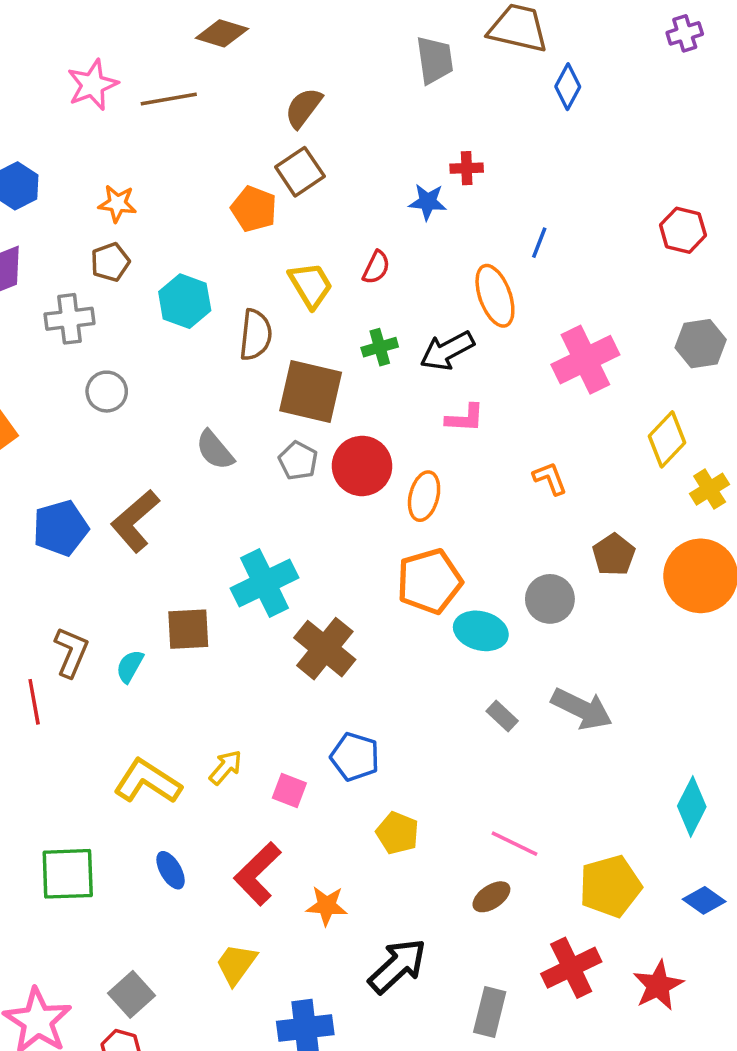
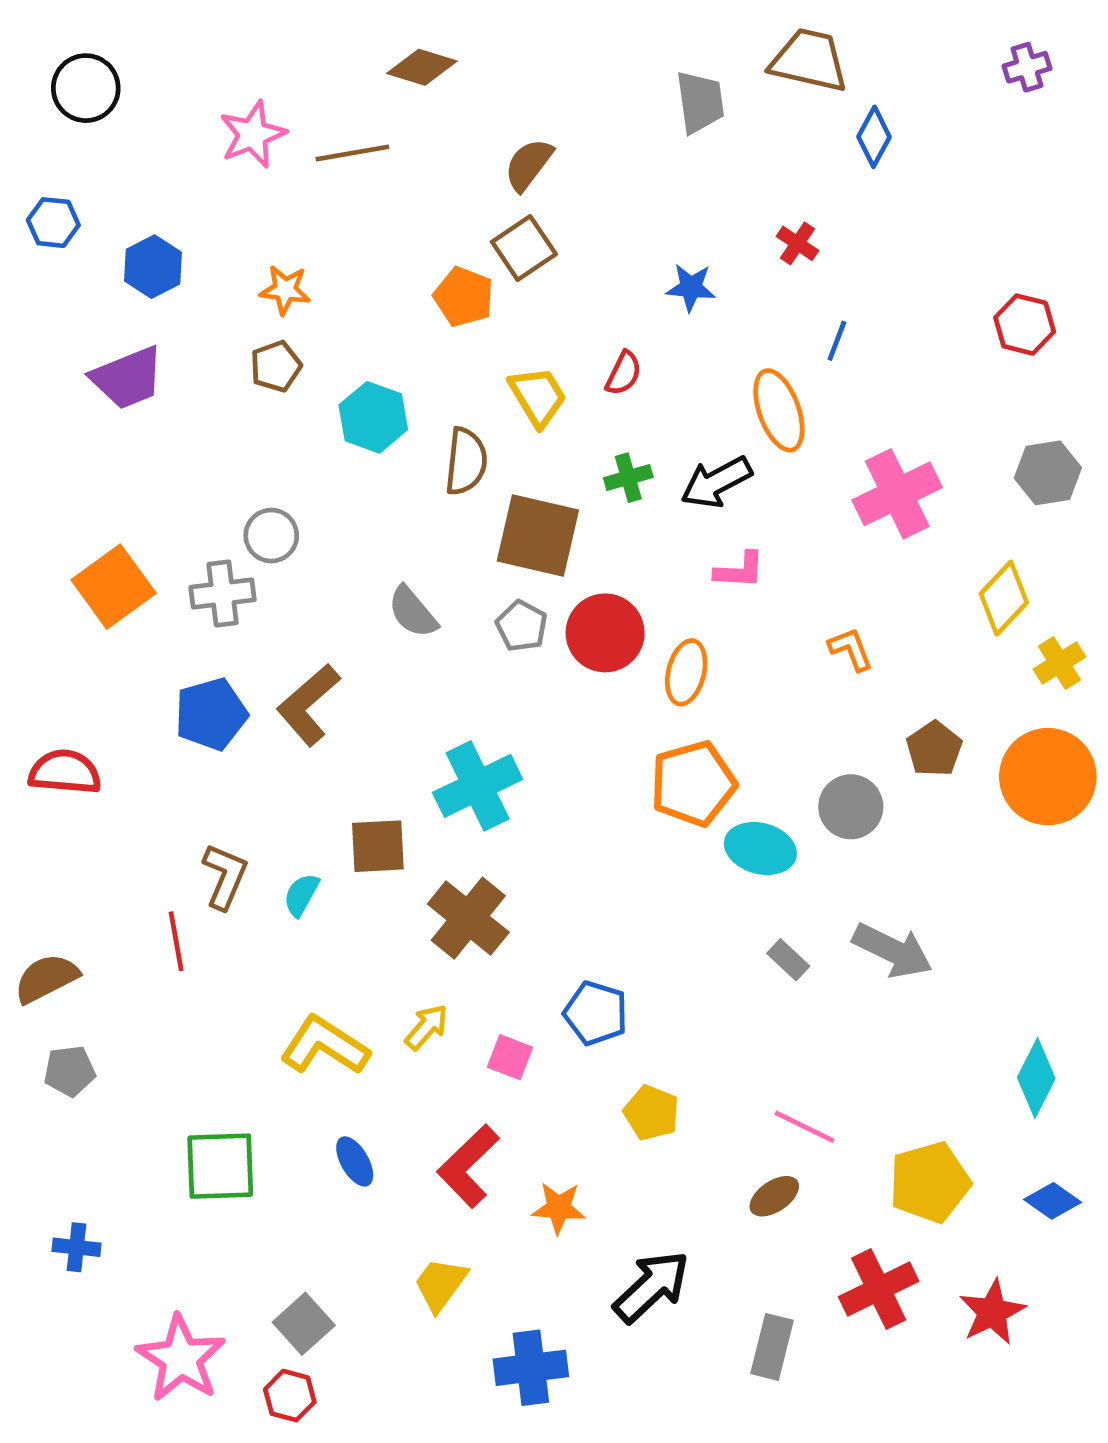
red cross: (467, 168) -> (797, 243), moved, turned 36
gray cross: (69, 319) -> (223, 593), moved
brown cross: (325, 649) -> (468, 918), moved

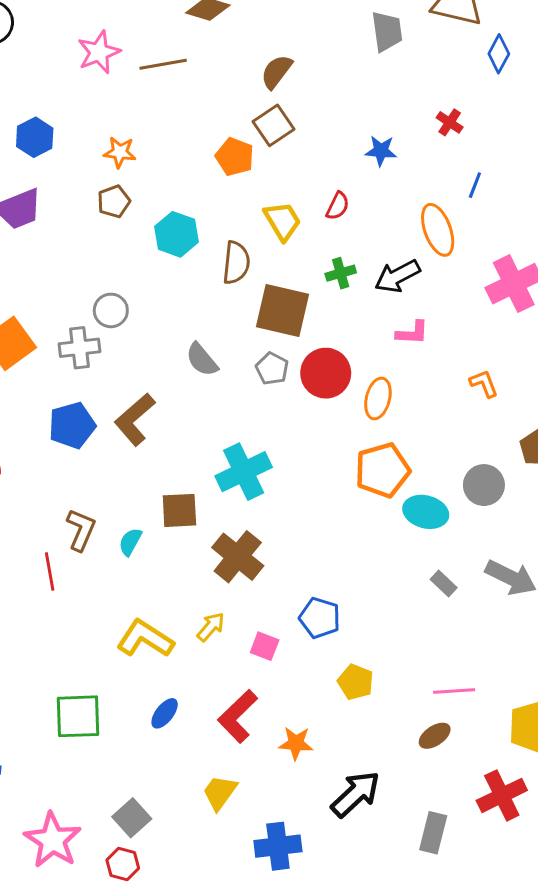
pink line: (804, 1127) -> (454, 691), turned -30
blue ellipse: (355, 1161) -> (165, 713), turned 68

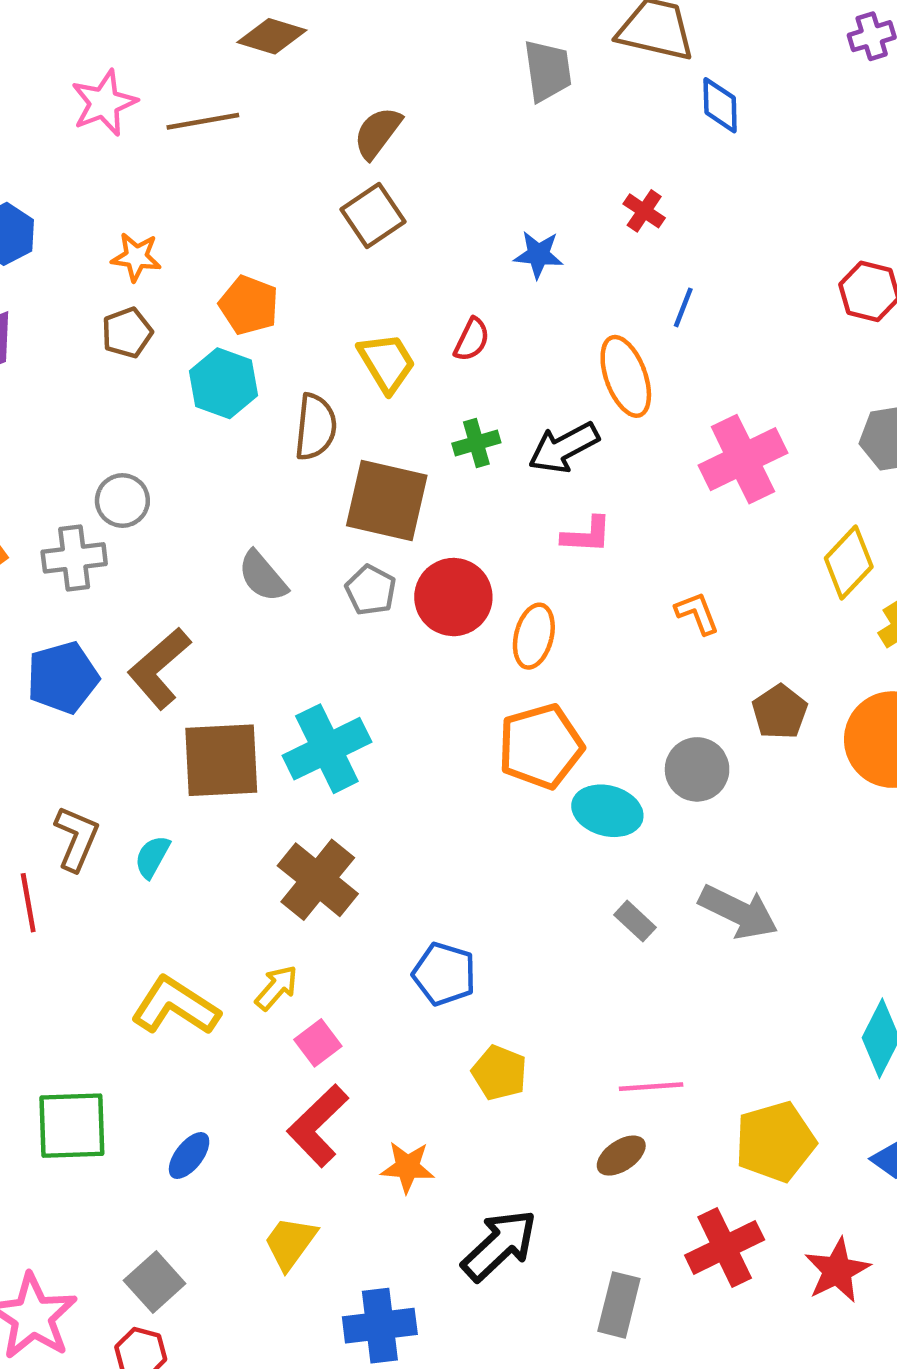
blue diamond: (499, 54) -> (720, 105), turned -30
orange pentagon: (235, 157) -> (249, 305), moved
brown square: (179, 510) -> (221, 760), moved, size x1.4
pink square: (265, 646) -> (318, 1043), moved, turned 32
blue ellipse: (165, 713) -> (189, 1156), moved

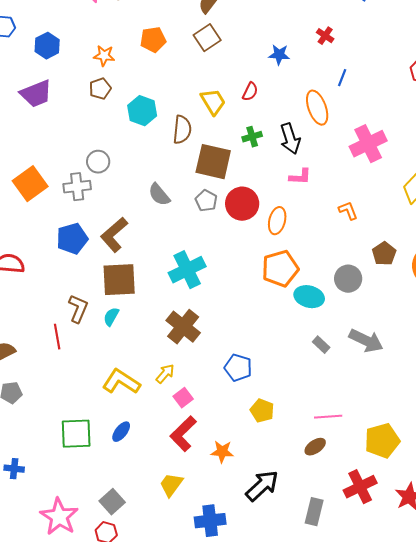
orange pentagon: (249, 305) -> (153, 40), moved, turned -30
black arrow: (564, 448) -> (290, 139), turned -80
brown square: (221, 760) -> (119, 280), moved
blue ellipse: (189, 1156) -> (121, 432), moved

